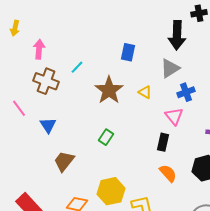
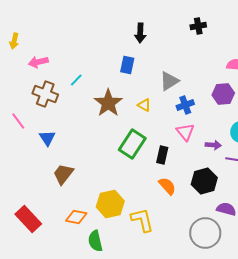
black arrow: (177, 35) -> (140, 33), moved, size x0.7
pink arrow: (39, 49) -> (38, 62), turned -108
pink triangle: (174, 116) -> (185, 132), moved
green rectangle: (106, 137) -> (132, 144), moved, size x1.8

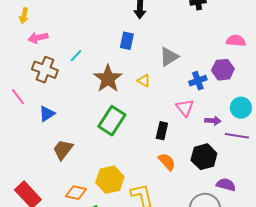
yellow arrow: (14, 41) -> (24, 16), moved
blue cross: (185, 105) -> (198, 81), moved
blue triangle: (47, 138) -> (47, 114), turned 30
green rectangle: (132, 144) -> (112, 121), moved

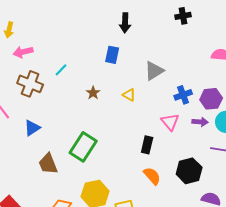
purple hexagon: (223, 70) -> (211, 99), moved
brown star: (108, 79) -> (93, 93), size x0.5
green rectangle: (112, 121) -> (83, 147), moved
purple arrow: (213, 121) -> (200, 122), moved
brown trapezoid: (63, 150) -> (48, 164), turned -60

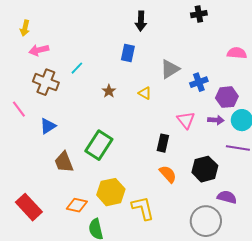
blue cross: (183, 95) -> (199, 82), moved

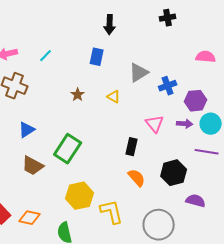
cyan line: (77, 68) -> (46, 56), moved
blue triangle: (48, 126) -> (27, 130), moved
brown trapezoid: (64, 162) -> (33, 166), turned -40
orange diamond: (77, 205) -> (30, 218), moved
gray circle: (206, 221) -> (159, 225), moved

